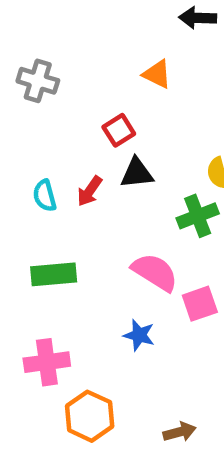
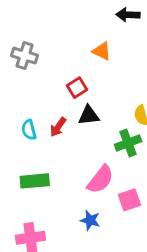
pink semicircle: (155, 272) -> (100, 179), turned 96

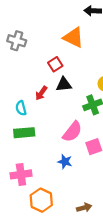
orange triangle: (102, 51) -> (73, 37), size x1.5
cyan semicircle: (29, 130) -> (21, 108), moved

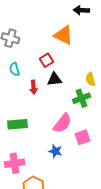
red arrow: (41, 93) -> (33, 87), turned -40
cyan semicircle: (21, 108) -> (14, 69), moved

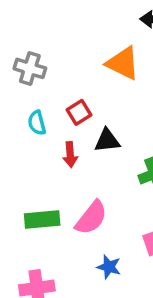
red square: (46, 60) -> (79, 112), moved
pink semicircle: (62, 123) -> (91, 218), moved

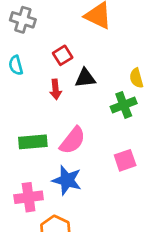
cyan semicircle: (37, 123) -> (16, 65), moved
blue star: (109, 267) -> (67, 180), moved, size x1.5

